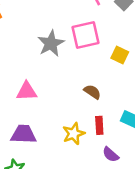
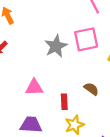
red rectangle: (99, 125) -> (64, 102), moved

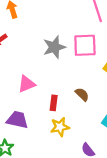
pink triangle: (34, 87) -> (27, 84), turned -30

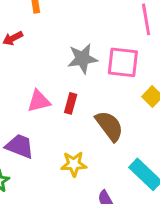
brown semicircle: (82, 94) -> (109, 126), size x1.6
red rectangle: (54, 103) -> (71, 103), moved

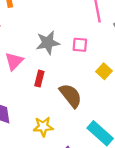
pink square: (123, 62) -> (80, 45), size x0.6
pink triangle: (39, 101) -> (14, 61), moved, turned -30

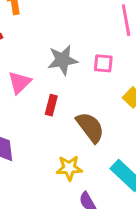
yellow star: (43, 127) -> (69, 168), moved

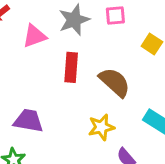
pink triangle: (20, 83) -> (35, 36), moved, turned 35
red rectangle: (51, 105) -> (71, 67), size x1.4

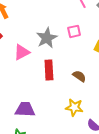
brown semicircle: (115, 82) -> (79, 76), size x0.6
yellow star: (101, 127) -> (74, 107), turned 30

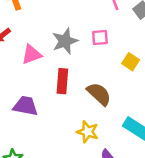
brown semicircle: (79, 76) -> (99, 94), size x1.5
purple trapezoid: (25, 109) -> (25, 106), moved

